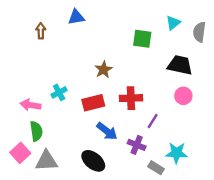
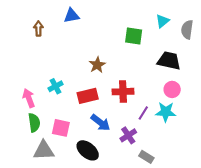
pink arrow: (31, 105) -> (29, 98), turned 60
purple cross: (137, 145) -> (128, 135), turned 35
pink square: (20, 153) -> (61, 128), moved, turned -36
cyan star: (177, 153) -> (166, 112), moved

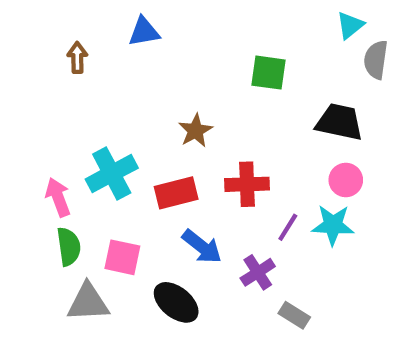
cyan triangle: (162, 21) -> (350, 25), moved
cyan cross: (56, 86) -> (112, 174), size x1.6

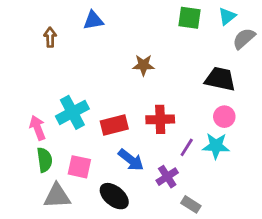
gray semicircle: (376, 60) -> (244, 39), turned 40
green square: (268, 73) -> (189, 18), moved
brown star: (195, 131) -> (143, 65), moved, turned 30

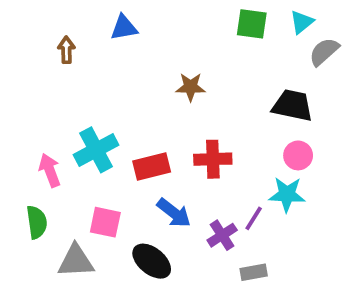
purple line: (187, 147) -> (254, 218), moved
green semicircle: (44, 160) -> (37, 222), moved
gray rectangle: (191, 204) -> (254, 272), turned -42

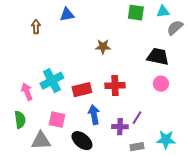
cyan triangle: (302, 22) -> (163, 12), turned 32
cyan star: (287, 194) -> (166, 140), moved
blue arrow: (174, 213) -> (94, 115), turned -138
purple cross: (222, 235) -> (120, 127), turned 35

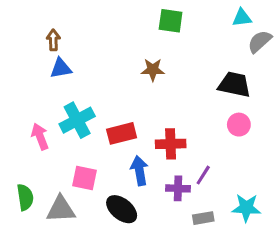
green square: (136, 13) -> (171, 21), moved
blue triangle: (67, 15) -> (61, 68), moved
red cross: (115, 86) -> (171, 144), moved
green semicircle: (20, 120) -> (25, 197), moved

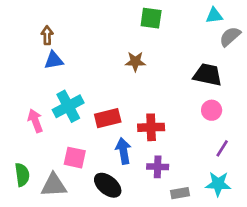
purple line: (203, 175) -> (222, 148), moved

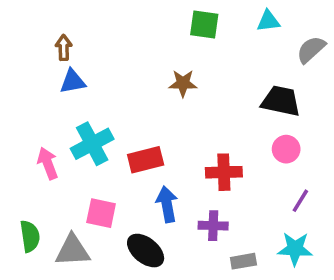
cyan triangle: (214, 16) -> (268, 21), moved
red cross: (151, 127) -> (224, 172), moved

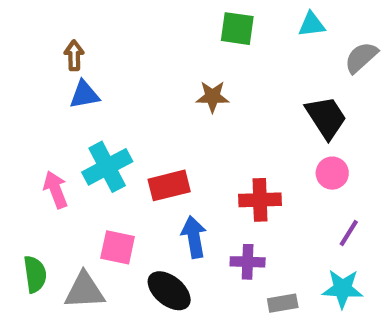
black trapezoid: (281, 101) -> (326, 117), turned 45

